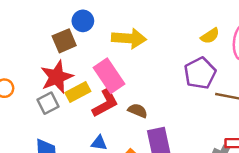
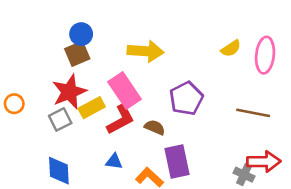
blue circle: (83, 21) -> (81, 34), moved
purple pentagon: (200, 73) -> (186, 98), moved

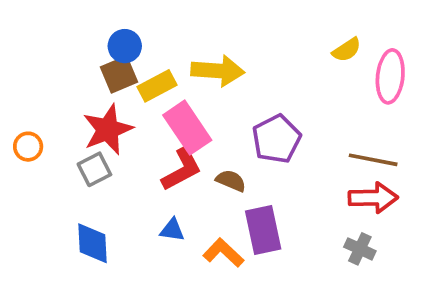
yellow semicircle: (231, 49) -> (347, 50), moved
yellow rectangle: (92, 108) -> (157, 86), moved
red arrow: (264, 161) -> (373, 198), moved

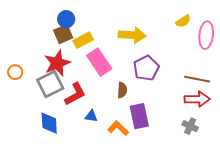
yellow arrow: (218, 71) -> (132, 35), moved
gray square: (94, 169) -> (50, 84), size x1.5
red L-shape: (182, 169) -> (75, 94), moved
brown semicircle: (231, 181) -> (122, 90), turned 70

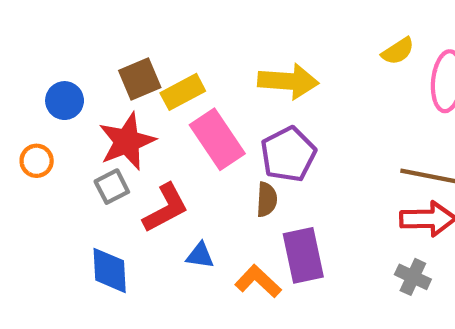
blue circle: (66, 19) -> (65, 101), moved
purple pentagon: (146, 68) -> (288, 154), moved
gray square: (50, 84) -> (112, 187), size x0.6

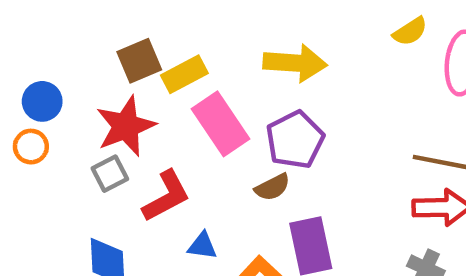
blue circle: (65, 101) -> (42, 101), moved
brown semicircle: (267, 199) -> (272, 187), turned 60

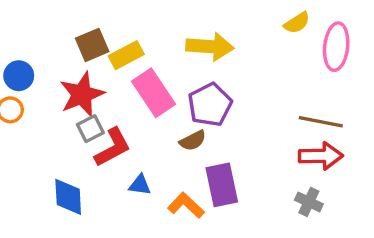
gray square: (110, 174) -> (90, 129), moved

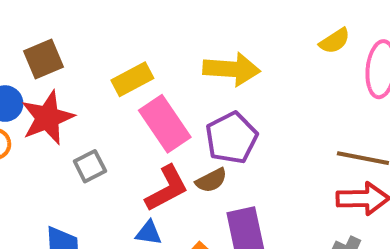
brown square: (92, 45) -> (43, 59), moved
red star: (82, 94) -> (48, 118), moved
red L-shape: (113, 147) -> (167, 188), moved

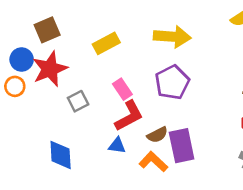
pink rectangle: (165, 124) -> (122, 89), moved, size x0.6
brown semicircle: (211, 180) -> (157, 135), moved

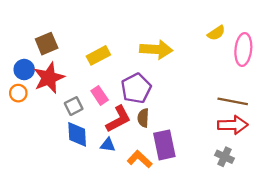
purple pentagon: (172, 82) -> (136, 88), moved
pink rectangle: (122, 89) -> (100, 95), moved
brown semicircle: (157, 135) -> (143, 118), moved, turned 120
blue diamond: (61, 155) -> (77, 134), moved

